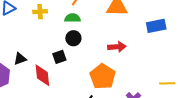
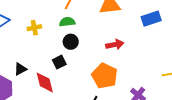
yellow cross: (40, 12) -> (34, 28), moved

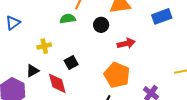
green semicircle: (67, 22) -> (68, 19), moved
yellow cross: (34, 28) -> (44, 46), moved
black circle: (71, 42) -> (101, 25), moved

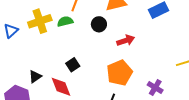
yellow cross: (44, 46) -> (40, 21), moved, size x1.6
orange pentagon: (117, 75) -> (120, 73), turned 30

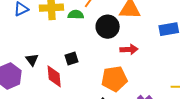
black circle: (99, 24) -> (108, 27), size x1.5
black triangle: (35, 77) -> (32, 60), turned -48

